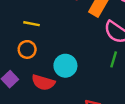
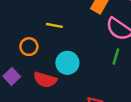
yellow line: (32, 24) -> (54, 25), moved

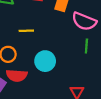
red semicircle: (45, 80) -> (17, 75), moved

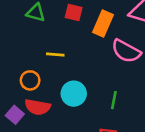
green line: (86, 46) -> (114, 100), moved

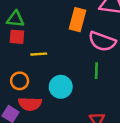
red square: (74, 12) -> (17, 37), moved
green line: (114, 100) -> (96, 71), moved

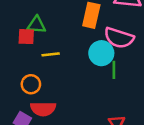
green triangle: (15, 19) -> (36, 25), moved
cyan circle: (61, 87) -> (101, 53), moved

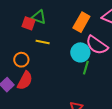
red semicircle: (43, 109) -> (25, 81), turned -78

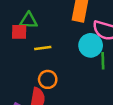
orange circle: (21, 60) -> (48, 79), moved

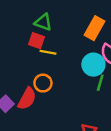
red square: (19, 32) -> (37, 41), moved

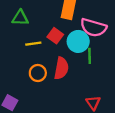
red square: (37, 41) -> (55, 36), moved, turned 35
red semicircle: (27, 99) -> (61, 68), moved

